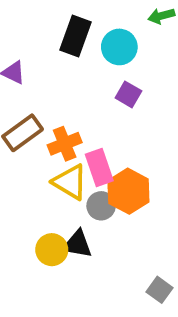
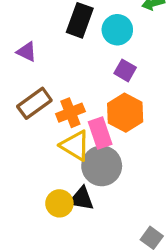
orange hexagon: (128, 191) -> (125, 113), moved
gray circle: (101, 206) -> (102, 166), size x1.6

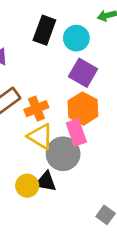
purple square: (125, 70) -> (83, 73), size x1.5
pink rectangle: (100, 133) -> (76, 133), moved

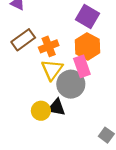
yellow triangle: (40, 136) -> (52, 70), turned 35

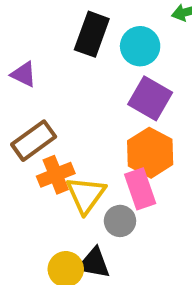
orange cross: (49, 46) -> (56, 175), moved
gray circle: (71, 84) -> (120, 221), size x0.6

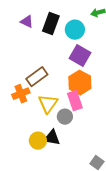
purple triangle: (24, 74) -> (27, 22), moved
brown rectangle: (34, 141) -> (37, 77), moved
orange cross: (56, 175) -> (21, 94), moved

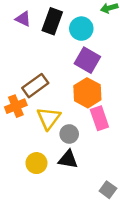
pink rectangle: (75, 101) -> (99, 118), moved
black triangle: (52, 138) -> (68, 159), moved

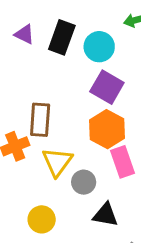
brown rectangle: (35, 86) -> (40, 120), turned -50
black triangle: (68, 159) -> (105, 215), moved

